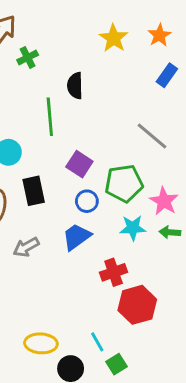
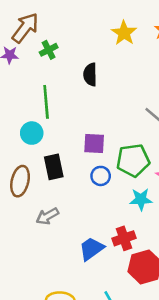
green line: (50, 117) -> (46, 102), moved
purple square: (79, 164) -> (94, 143), turned -30
blue trapezoid: (76, 237) -> (92, 249), moved

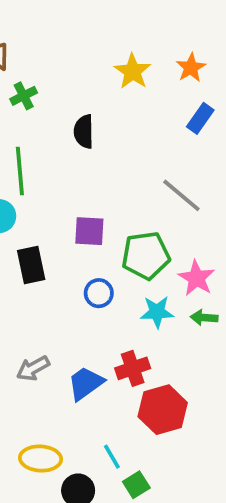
blue circle: (101, 176) -> (99, 293), moved
gray arrow: (47, 216) -> (33, 368), moved

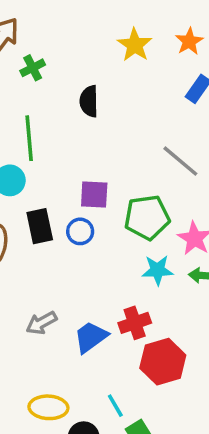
blue circle: (99, 293) -> (80, 231), moved

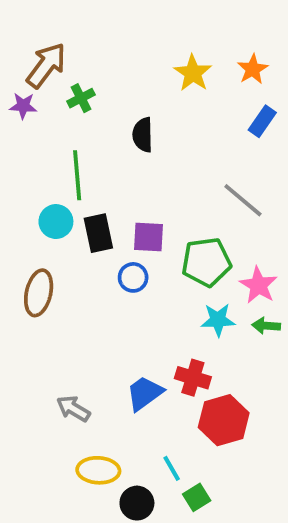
black rectangle: (40, 226) -> (98, 233), moved
gray arrow: (41, 323) -> (73, 409), moved, turned 60
red cross: (135, 323) -> (193, 378), turned 36

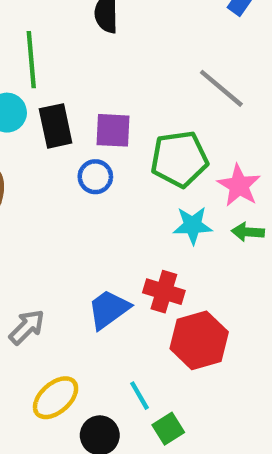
gray arrow: (73, 409) -> (27, 327), turned 104
yellow ellipse: (98, 470) -> (56, 398), turned -45

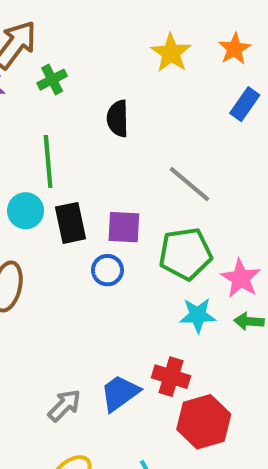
gray line: (221, 88) -> (189, 184), moved
gray arrow: (27, 327) -> (64, 405), moved

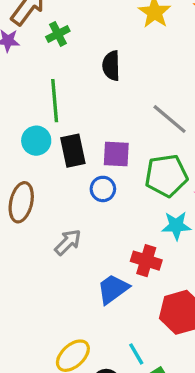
red cross: (171, 377) -> (146, 261), moved
gray arrow: (64, 405) -> (68, 242), moved

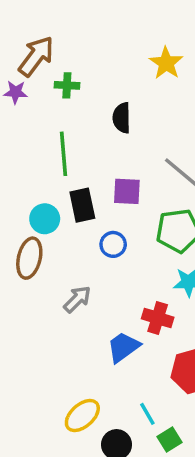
green cross: (58, 34) -> (67, 85), turned 30
cyan circle: (36, 141) -> (45, 219), moved
purple square: (116, 154) -> (127, 191), moved

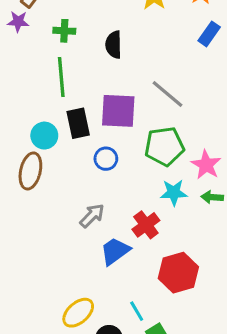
green cross: (67, 85) -> (64, 31), moved
purple square: (127, 191) -> (118, 111), size x1.4
gray arrow: (77, 299) -> (92, 216), moved
red cross: (158, 318) -> (146, 225), turned 36

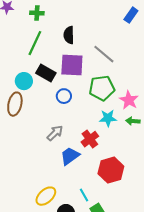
black semicircle: (114, 45) -> (69, 35), moved
green line: (61, 77) -> (35, 43), turned 30
black rectangle: (78, 123) -> (46, 73), turned -48

